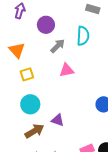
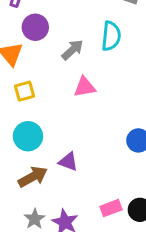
purple circle: (46, 25) -> (35, 27), moved

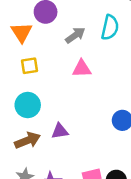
purple triangle: (68, 162) -> (60, 131), turned -36

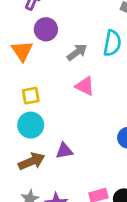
yellow square: (29, 66) -> (31, 96), moved
pink triangle: (82, 69) -> (85, 86), turned 30

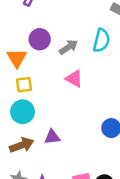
purple circle: (46, 29) -> (40, 39), moved
orange triangle: (22, 51) -> (17, 58), moved

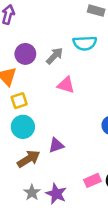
cyan semicircle: (101, 40) -> (85, 43), turned 85

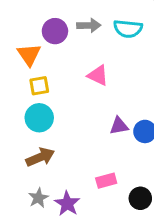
gray arrow: (55, 56) -> (89, 25), moved, turned 36
purple triangle: (56, 145) -> (119, 126), moved
pink rectangle: (92, 180) -> (106, 181), moved

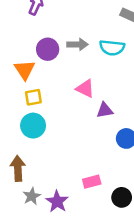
purple triangle: (119, 126) -> (105, 110), moved
brown arrow: (40, 157) -> (18, 168), moved, turned -70

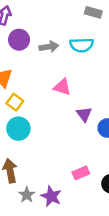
purple circle: (48, 49) -> (19, 40), moved
yellow square: (33, 97) -> (15, 102), turned -35
purple triangle: (105, 110) -> (84, 114), moved, turned -49

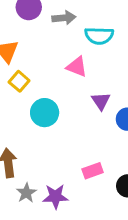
cyan semicircle: (82, 45) -> (99, 36), moved
cyan circle: (18, 129) -> (45, 113), moved
purple star: (51, 196) -> (55, 196), turned -30

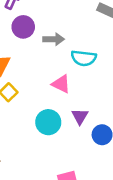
cyan circle: (45, 113) -> (48, 122), moved

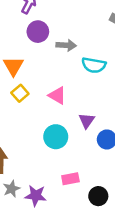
pink triangle: (61, 84) -> (57, 96), moved
cyan circle: (48, 122) -> (56, 137), moved

